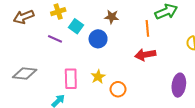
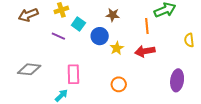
yellow star: (98, 77) -> (117, 48), moved

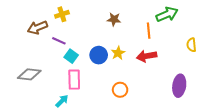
brown arrow: (28, 15) -> (37, 28), moved
cyan square: (78, 24) -> (71, 56), moved
blue circle: (100, 36) -> (99, 55), moved

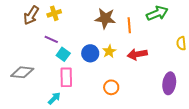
brown star: (114, 19) -> (105, 18), size x1.5
brown arrow: (37, 28) -> (31, 15), moved, turned -36
orange line: (149, 31) -> (129, 25), moved

